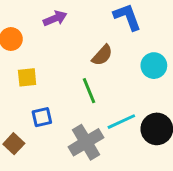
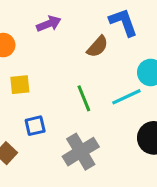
brown semicircle: (102, 55) -> (97, 47), moved
cyan line: (121, 122) -> (126, 97), moved

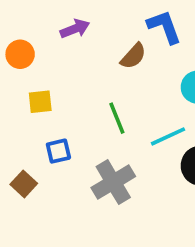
cyan line: (126, 97) -> (168, 136), moved

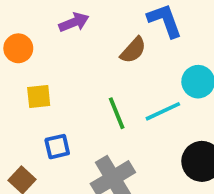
cyan line: (168, 136) -> (163, 111), moved

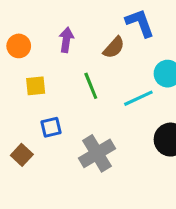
purple arrow: (74, 22) -> (66, 40), moved, turned -60
green line: (117, 113) -> (91, 86), moved

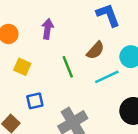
brown semicircle: (114, 48) -> (95, 50), moved
yellow square: (36, 86) -> (22, 67), turned 30

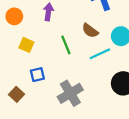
brown semicircle: (95, 50) -> (90, 31), turned 84

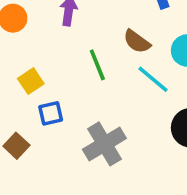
yellow square: (26, 45) -> (31, 81), moved, turned 32
cyan line: (100, 54) -> (153, 79), turned 65

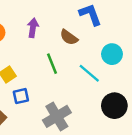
brown semicircle: (137, 42) -> (69, 37), moved

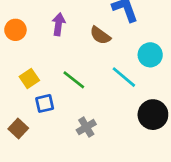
green line: (52, 64) -> (74, 80), moved, turned -30
gray cross: (57, 116) -> (86, 127), size x0.6

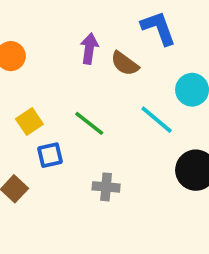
purple arrow: (59, 24) -> (89, 49), moved
gray cross: (86, 127) -> (106, 187), turned 36

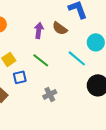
purple arrow: (89, 49) -> (39, 30), moved
gray cross: (106, 187) -> (50, 94), turned -32

